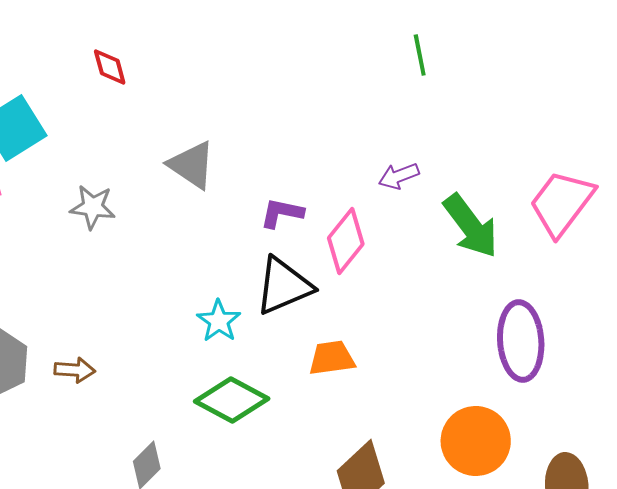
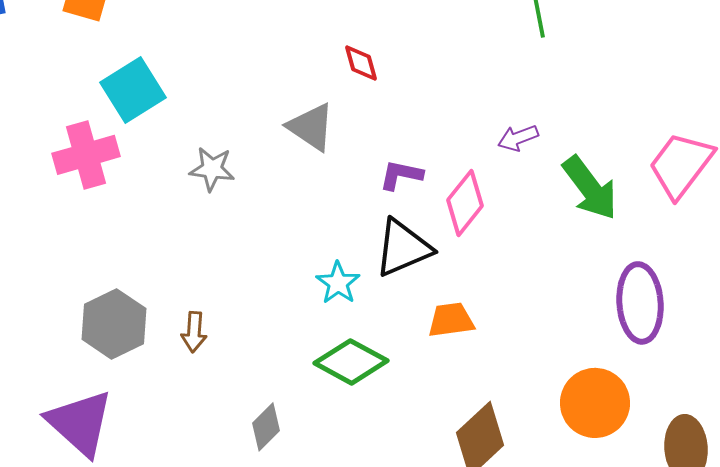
red diamond: (110, 67) -> (361, 63), moved
brown arrow: (75, 370) -> (194, 332), turned 90

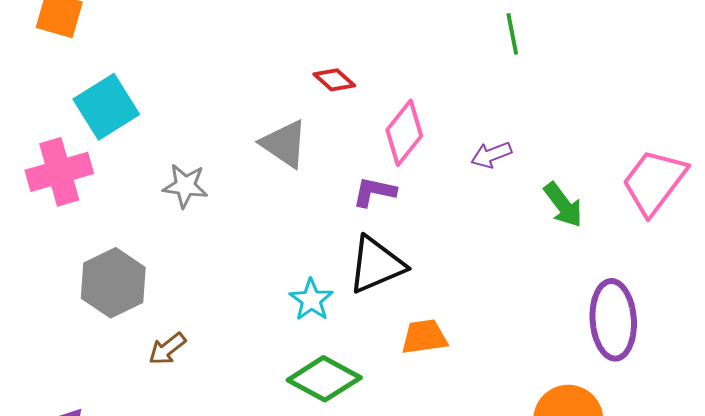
red diamond: (361, 63) -> (334, 80), turned -33
green arrow: (590, 188) -> (563, 205), size x0.7
pink diamond: (465, 203) -> (404, 133), moved
gray hexagon: (114, 324) -> (113, 283), moved
brown arrow: (194, 332) -> (167, 349), turned 48

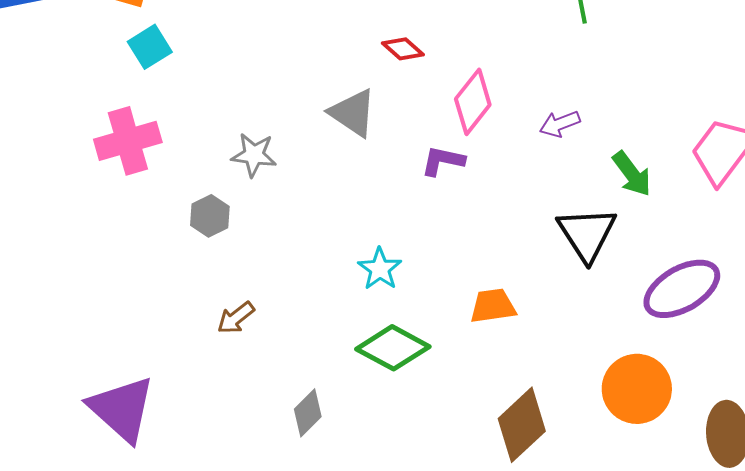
cyan square: (106, 107) -> (150, 47), moved, size x0.7
black triangle: (376, 265) -> (587, 234), moved, turned -40
gray hexagon: (113, 283) -> (210, 216), moved, size x0.6
purple ellipse: (613, 320) -> (682, 289), turned 64

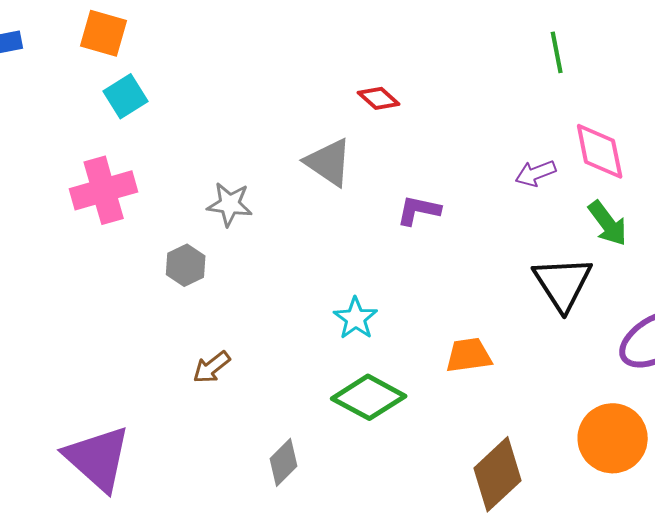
pink diamond: (473, 102) -> (600, 151), moved, turned -50

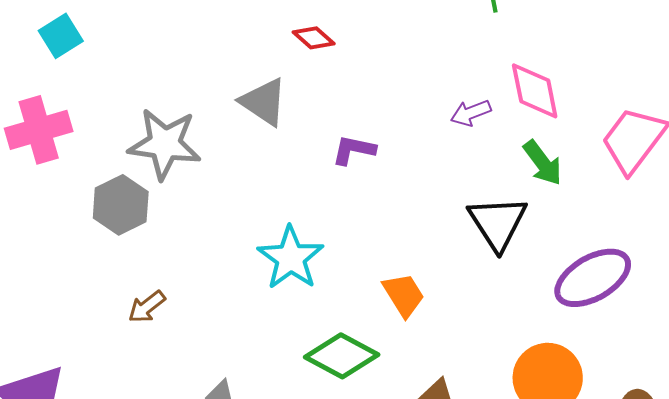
gray star: (230, 204) -> (165, 144), size x1.6
gray hexagon: (186, 265) -> (121, 205), size x1.4
cyan star: (356, 318) -> (291, 258), size x1.5
orange trapezoid: (469, 355) -> (404, 295), turned 66
green diamond: (369, 397) -> (342, 356), moved

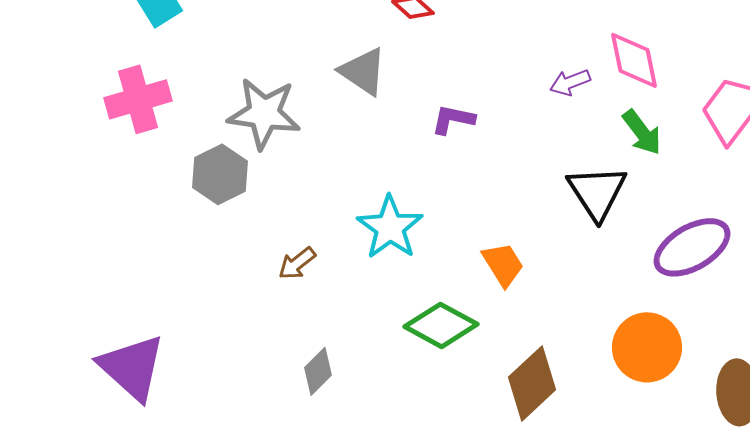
brown arrow: (147, 307) -> (297, 263), moved

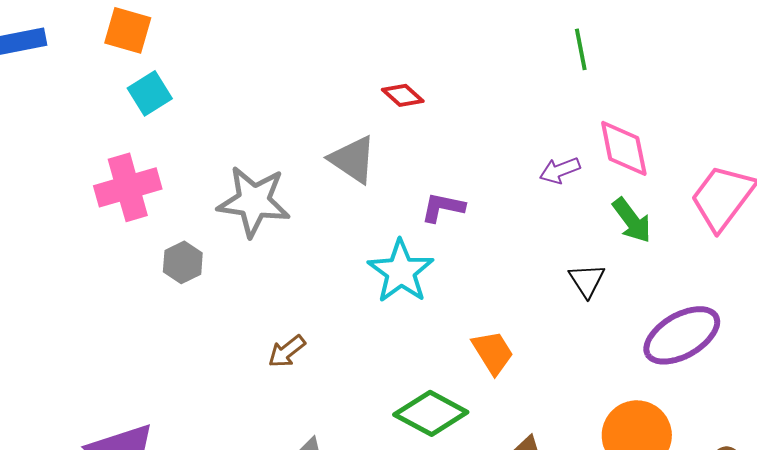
gray hexagon: (220, 174) -> (183, 262), moved, size x0.7
black triangle: (597, 192) -> (587, 280), size x0.6
cyan star: (390, 227) -> (401, 271), moved

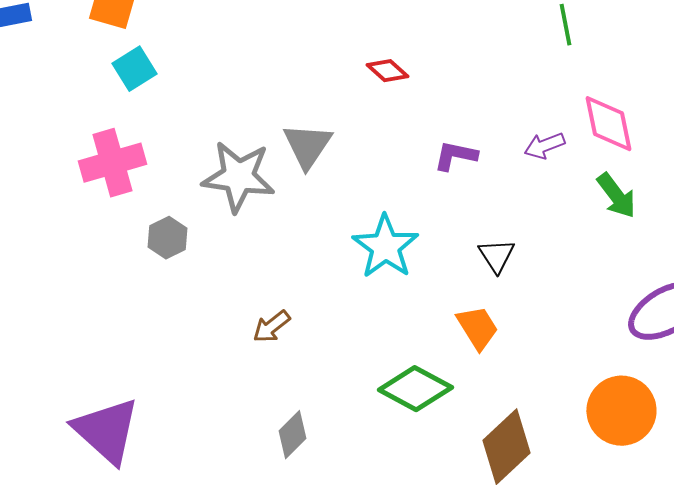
gray triangle: (353, 159) -> (307, 146), moved, turned 30
purple L-shape: (443, 207) -> (455, 156), moved
black triangle: (587, 280) -> (496, 256), moved

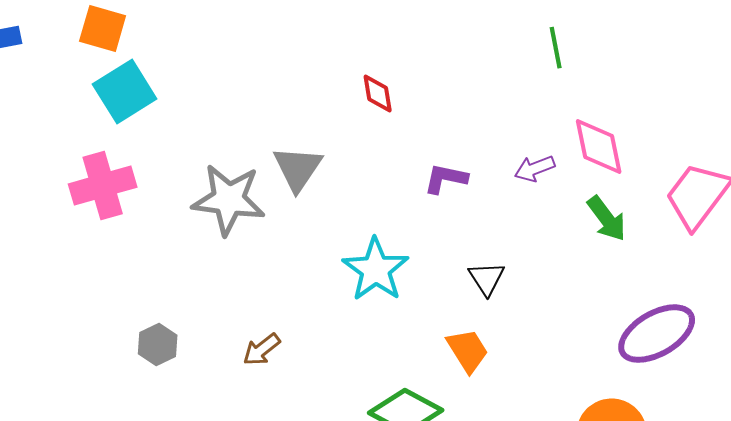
cyan square: (134, 69) -> (125, 92), size x1.4
red diamond: (387, 71) -> (378, 94), turned 39
gray hexagon: (167, 238) -> (158, 345), moved

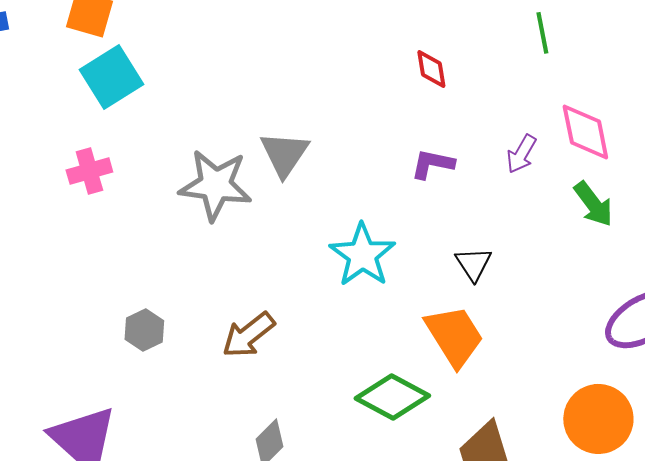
red diamond: (378, 94) -> (431, 69), moved
purple arrow: (535, 169) -> (521, 154), turned -39
pink cross: (103, 186) -> (89, 171), size x0.7
brown arrow: (262, 350) -> (248, 335), size x1.4
orange trapezoid: (468, 351) -> (454, 336), size x1.4

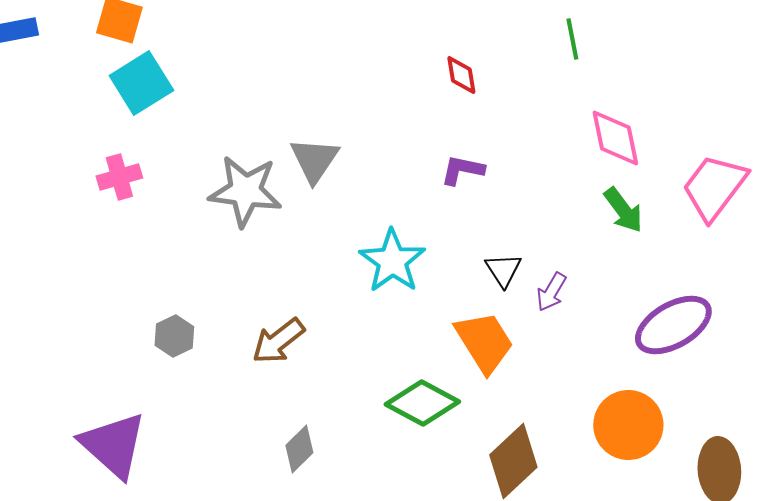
purple arrow: (521, 154) -> (551, 292), moved

